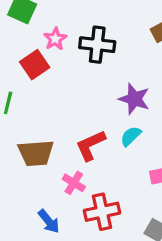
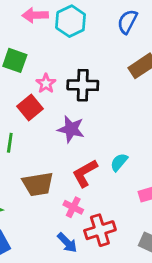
purple star: (134, 99) -> (71, 129), moved
blue arrow: (49, 221) -> (67, 243), moved

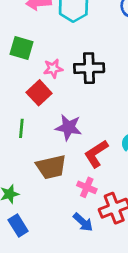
pink star: (46, 83) -> (53, 69), turned 30
purple star: (71, 129) -> (68, 127), moved

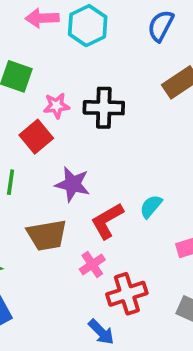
pink cross: (87, 187) -> (92, 264), turned 30
blue arrow: (83, 222) -> (101, 332), moved

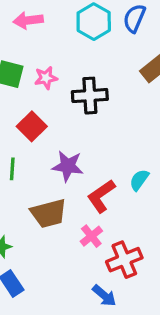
cyan hexagon: (88, 26) -> (94, 22), moved
pink star: (56, 106) -> (46, 78), moved

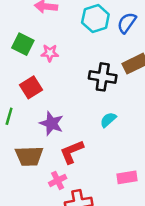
black cross: (90, 96) -> (103, 77), moved
cyan semicircle: (139, 180) -> (108, 120), moved

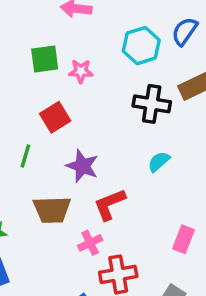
cyan hexagon: (95, 18) -> (141, 46), moved
green square: (23, 44) -> (45, 59), turned -35
pink rectangle: (127, 177) -> (184, 239), turned -60

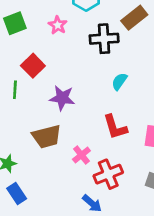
pink star: (81, 71) -> (58, 25), moved, turned -30
green line: (25, 156) -> (15, 90), moved
red L-shape: (110, 204) -> (115, 127), moved, turned -72

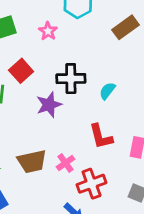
black cross: (104, 39) -> (71, 79), moved
purple star: (62, 98) -> (49, 105), turned -30
brown trapezoid: (47, 137) -> (32, 161), moved

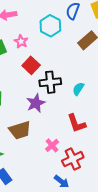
pink star: (48, 31) -> (21, 41), moved
red square: (21, 71) -> (31, 65), moved
brown trapezoid: (32, 161) -> (20, 130), moved

